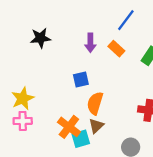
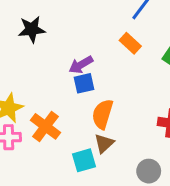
purple arrow: (90, 43) -> (81, 65), moved, turned 60
orange cross: (69, 127) -> (46, 126), moved

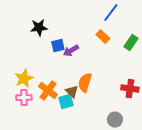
blue square: (84, 83) -> (58, 46), moved
brown triangle: (104, 143) -> (72, 92), moved, turned -32
cyan square: (84, 160) -> (66, 102), moved

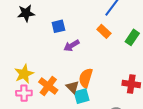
black star: (39, 28) -> (26, 13), moved
blue square: (58, 46) -> (58, 26), moved
cyan square: (66, 102) -> (82, 96), moved

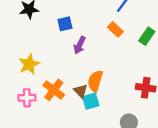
purple arrow: (72, 46) -> (80, 45), turned -35
yellow star: (24, 74) -> (29, 64), moved

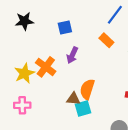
blue square: (65, 24) -> (65, 28), moved
orange cross: (54, 90) -> (46, 67), moved
brown triangle: (81, 91) -> (73, 99), turned -40

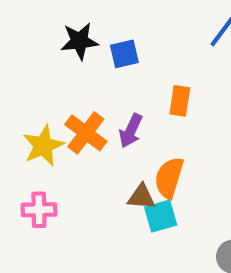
black star: (24, 21) -> (79, 41), moved
orange rectangle: (106, 40) -> (180, 101), moved, turned 56
purple arrow: (72, 55) -> (131, 131), moved

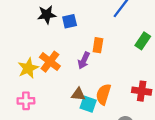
purple arrow: (131, 131) -> (84, 60), moved
orange semicircle: (169, 178) -> (103, 94), moved
cyan square: (161, 216) -> (88, 104), turned 35

